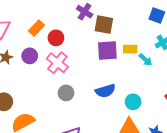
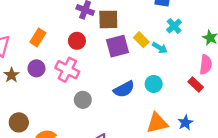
red circle: (56, 38) -> (77, 41), moved
yellow rectangle: (130, 49) -> (141, 40), turned 56
cyan circle: (133, 102) -> (154, 84), moved

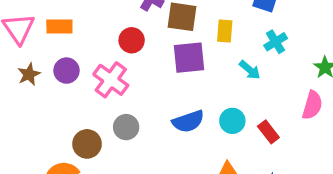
orange rectangle: (38, 38) -> (59, 26), moved, turned 48
yellow rectangle: (141, 40) -> (225, 31), moved, turned 40
red rectangle: (196, 84) -> (268, 132), moved
brown circle: (19, 122) -> (87, 144), moved

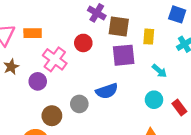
cyan arrow: (250, 70) -> (159, 71), moved
purple circle: (66, 71) -> (38, 81), moved
pink cross: (111, 80) -> (55, 59), moved
blue semicircle: (188, 121) -> (107, 91), moved

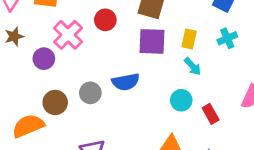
yellow rectangle: (149, 37) -> (189, 39), moved

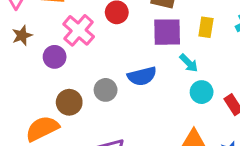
cyan arrow: (193, 66) -> (189, 63), moved

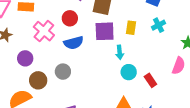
purple circle: (55, 57) -> (25, 58), moved
cyan arrow: (189, 63) -> (120, 52), turned 40
blue semicircle: (142, 76) -> (74, 43), moved

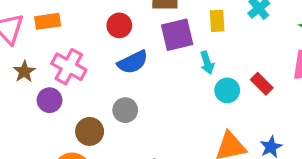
pink cross: (44, 31) -> (69, 67), moved
purple circle: (25, 58) -> (50, 100), moved
red rectangle: (150, 80) -> (262, 84), moved

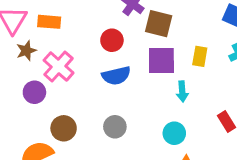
brown star: (24, 72) -> (26, 51), moved
cyan circle: (227, 90) -> (174, 133), moved
gray circle: (125, 110) -> (115, 127), moved

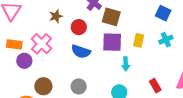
orange rectangle: (49, 22) -> (14, 44), moved
brown star: (26, 51) -> (56, 16), moved
blue semicircle: (116, 76) -> (81, 51), turned 30

